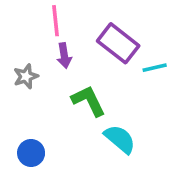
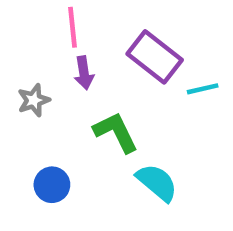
blue circle: (31, 153) -> (52, 185), moved

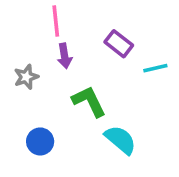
purple rectangle: (155, 57) -> (119, 44), size x0.7

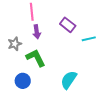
green L-shape: (89, 101) -> (36, 58), moved
cyan semicircle: (120, 140) -> (69, 80), turned -96

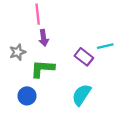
purple rectangle: (68, 25) -> (84, 57), moved
green L-shape: (36, 58) -> (42, 69), turned -60

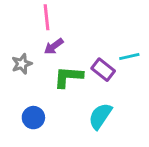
purple arrow: (44, 38) -> (54, 46), turned 63
green L-shape: (42, 69) -> (68, 77), moved

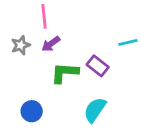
cyan line: (129, 57) -> (128, 42), moved
gray star: (22, 64) -> (21, 45), moved

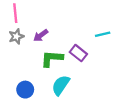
pink line: (44, 16) -> (15, 13), moved
cyan semicircle: (95, 110) -> (61, 85), moved

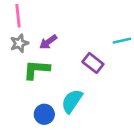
green L-shape: (52, 59) -> (36, 70), moved
blue circle: (25, 90) -> (44, 114), moved

